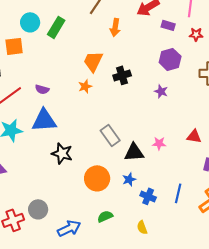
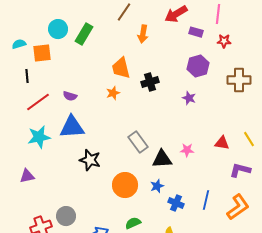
orange trapezoid: (93, 61) -> (121, 68), turned -40

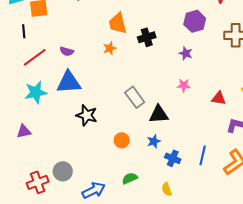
pink star: (187, 150) -> (184, 85), moved
orange circle: (125, 185) -> (122, 140), size x0.6

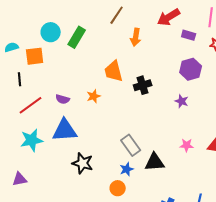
orange star: (110, 48) -> (94, 96), moved
pink star: (184, 85) -> (187, 145), moved
blue star: (154, 141) -> (127, 169), moved

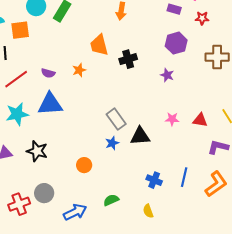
black star: (83, 163) -> (37, 151), moved
orange circle: (118, 188) -> (84, 165), moved

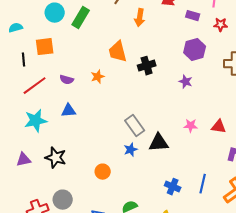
orange square: (20, 30) -> (45, 47), moved
blue triangle: (50, 104) -> (69, 111), size x0.6

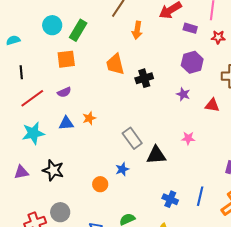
orange square: (45, 47) -> (66, 59), moved
orange star: (98, 77) -> (89, 118), moved
purple semicircle: (67, 80) -> (64, 92), turned -40
red triangle: (219, 127) -> (212, 105), moved
blue star: (131, 150) -> (122, 169), moved

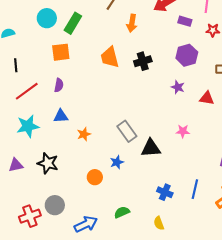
black cross: (144, 78) -> (143, 61), moved
purple semicircle: (64, 92) -> (59, 85), turned -56
orange star: (89, 118) -> (84, 134), moved

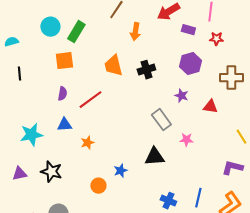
red line: (27, 91) -> (90, 100), moved
gray rectangle: (127, 131) -> (161, 120), moved

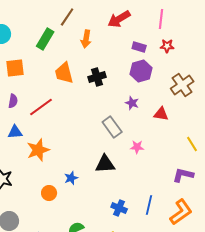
purple rectangle: (188, 30) -> (139, 47), moved
green rectangle: (76, 32) -> (45, 39), moved
brown cross: (231, 78) -> (182, 85), turned -35
orange star: (87, 143) -> (38, 150), size x1.6

